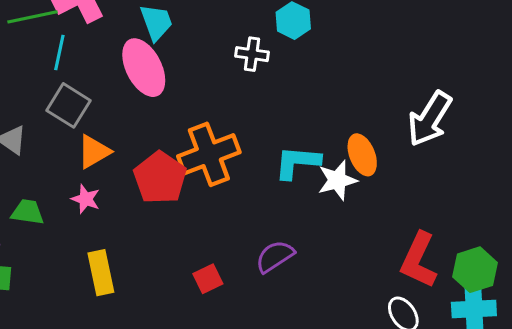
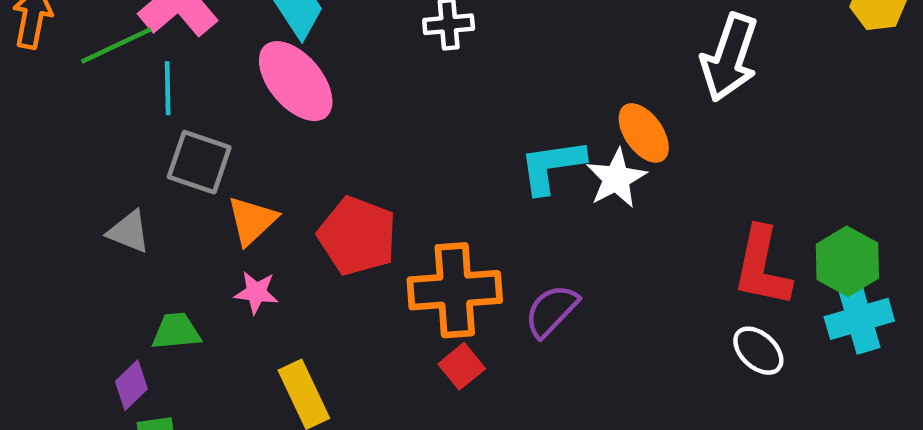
orange cross: (209, 154) -> (455, 290), moved, turned 30

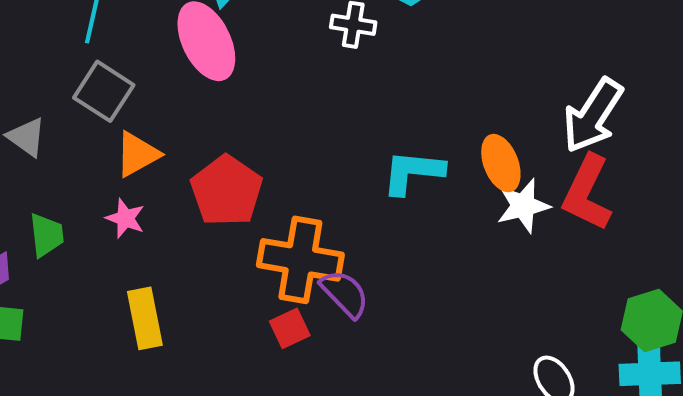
white star: (616, 178) -> (523, 206), moved
red L-shape: (762, 267) -> (587, 193), moved
purple semicircle: (551, 311) -> (345, 294), moved, turned 78
green trapezoid: (176, 331) -> (46, 235), turned 75

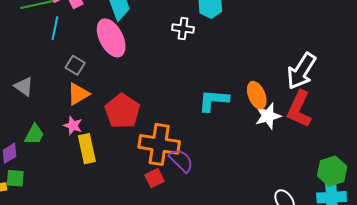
gray square: (104, 91) -> (75, 65), moved, size x0.7
green trapezoid: (46, 235) -> (34, 134), turned 35
yellow rectangle: (145, 318) -> (87, 149), moved

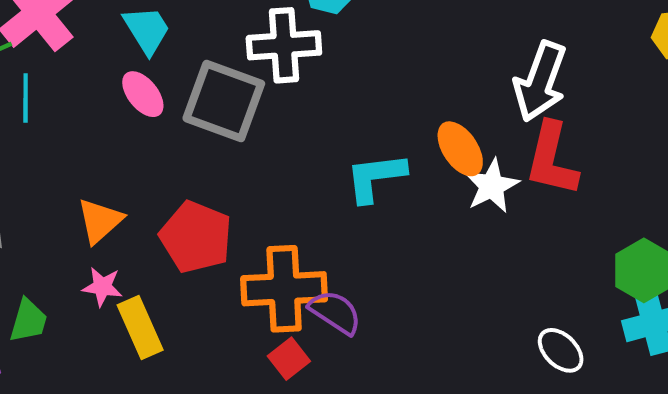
white cross: (183, 29) -> (284, 45), size x1.6
pink ellipse: (111, 38) -> (143, 94), size x0.6
gray square: (75, 65) -> (224, 101), moved, size x2.0

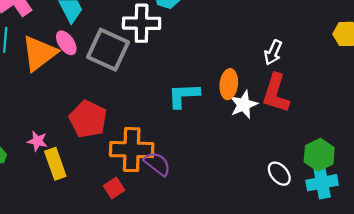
white arrow: (540, 81) -> (273, 52), size x0.6
orange ellipse: (460, 149) -> (229, 84), turned 36
orange triangle: (100, 221) -> (39, 53), moved, size x1.5
white ellipse: (561, 350) -> (279, 174), moved
red square: (289, 359) -> (114, 188), moved

